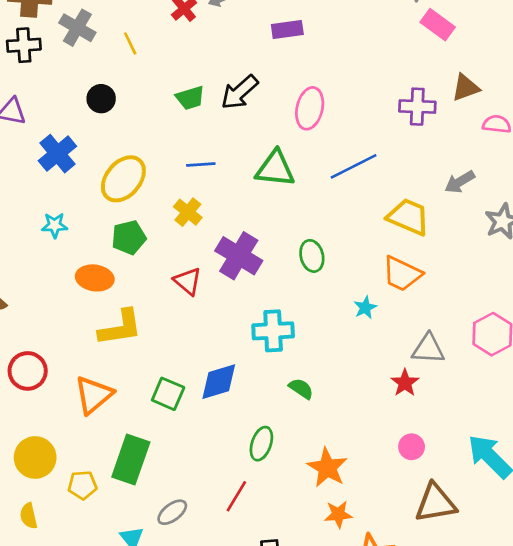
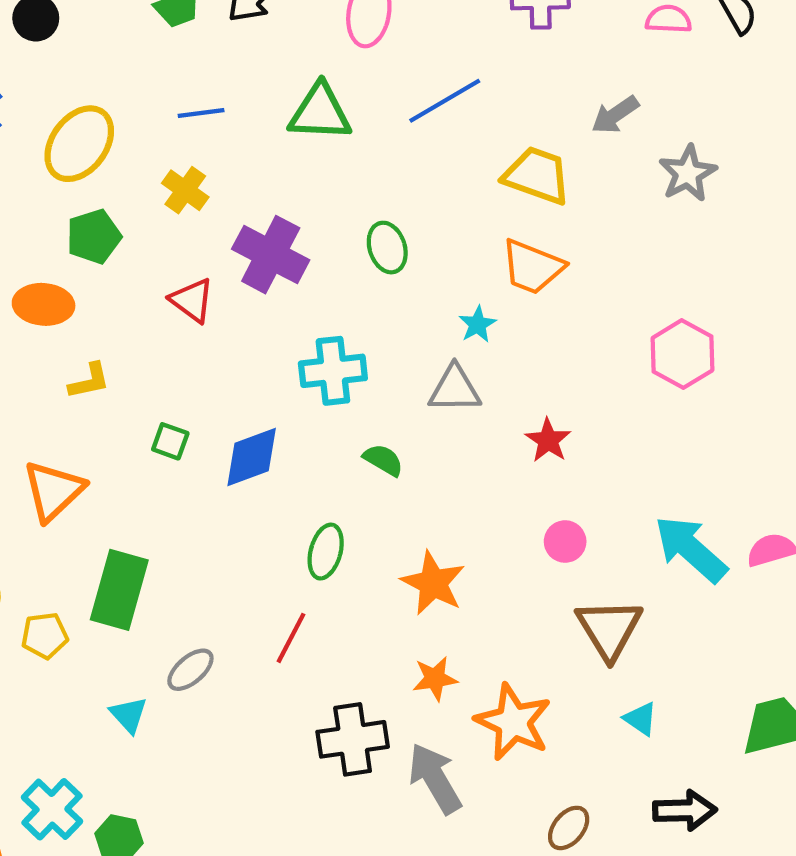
yellow L-shape: (120, 328) -> (89, 381), size x0.6
gray triangle: (428, 349) -> (455, 389), moved
green square: (168, 394) -> (170, 441), moved, size x0.7
brown triangle: (436, 503) -> (609, 629), turned -48
orange star: (338, 514) -> (435, 679), moved

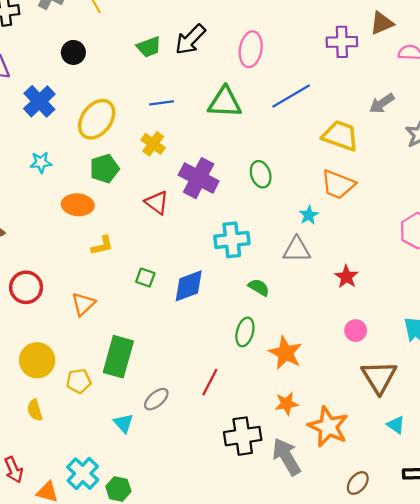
orange triangle: (53, 491) -> (83, 304), size x0.7
green ellipse: (326, 552) -> (245, 332), moved

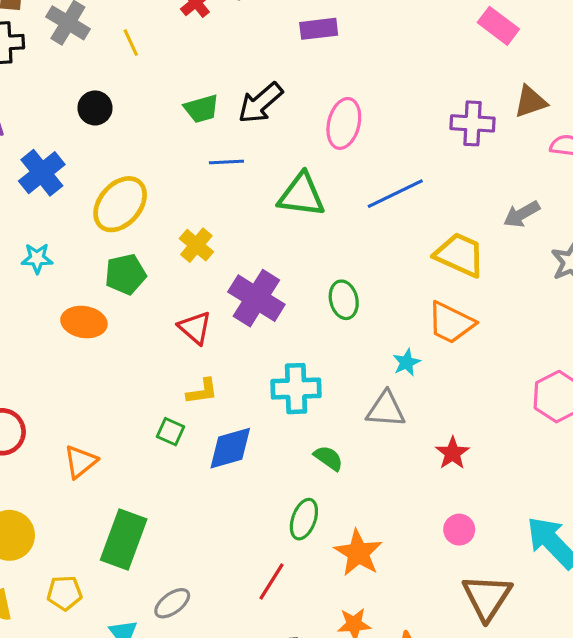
blue line: (161, 103) -> (226, 162), moved
yellow L-shape: (102, 246) -> (202, 391), moved
yellow pentagon: (79, 381) -> (65, 593), moved
red line: (210, 382) -> (271, 581), moved

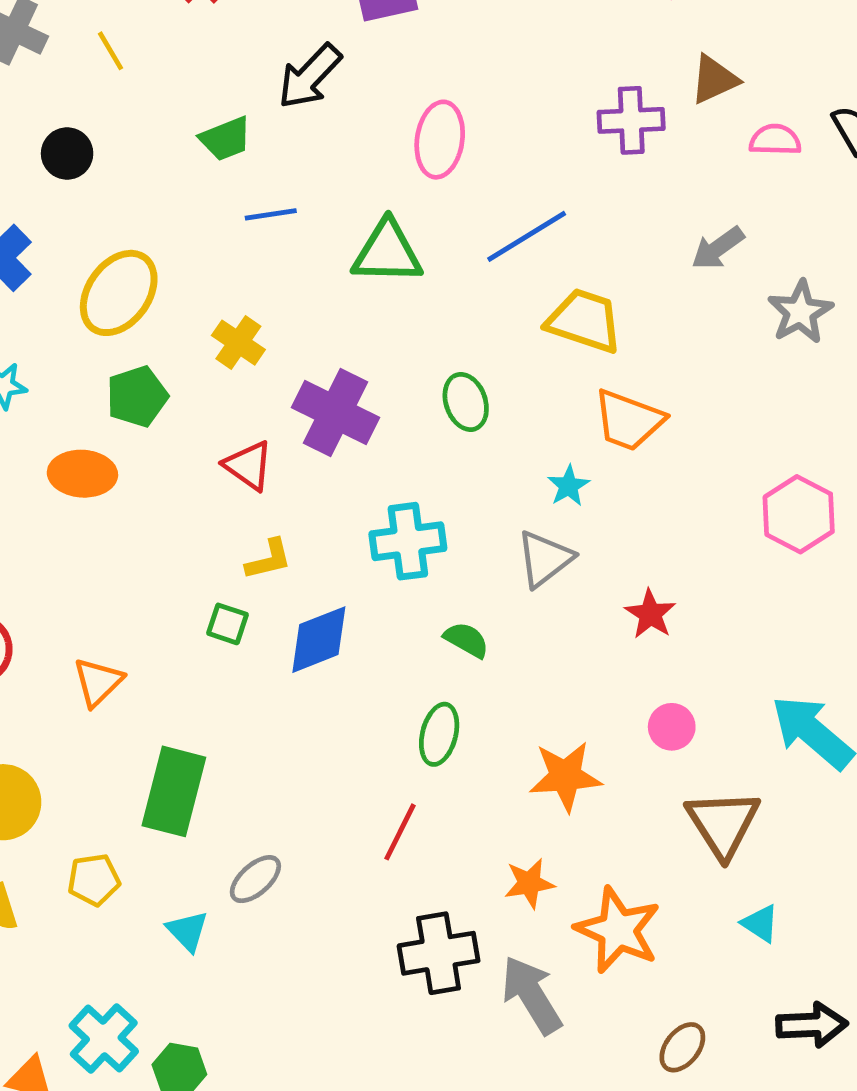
black arrow: (260, 103) -> (310, 76), moved
yellow trapezoid: (460, 255) -> (584, 321), moved
gray triangle: (386, 409) -> (545, 559), turned -36
orange star: (358, 553) -> (565, 776), moved, turned -30

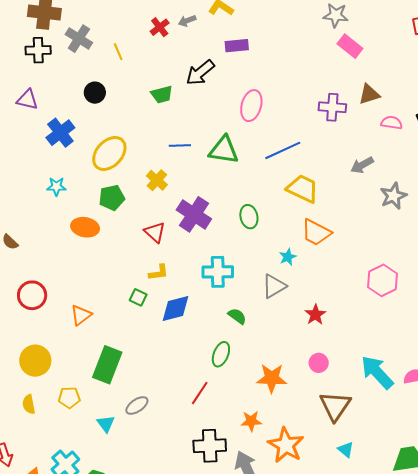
blue line: (271, 214) -> (180, 146), moved

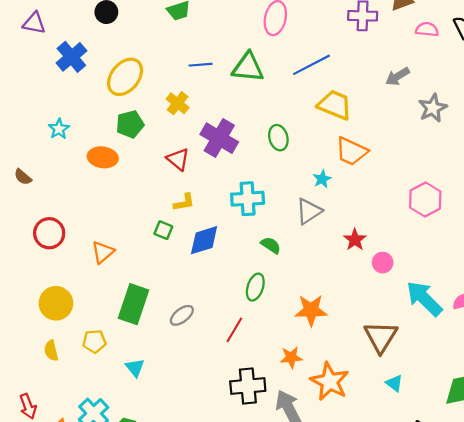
cyan star: (56, 186) -> (59, 129), moved, turned -30
pink circle: (319, 363) -> (383, 263), moved
gray ellipse: (137, 405) -> (182, 315), moved

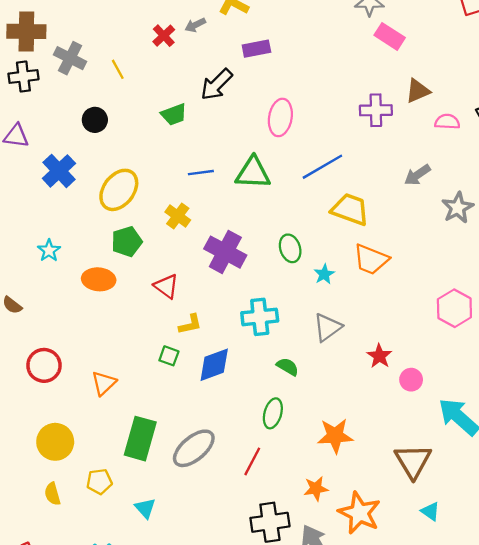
red triangle: (178, 159) -> (166, 286), moved
cyan star: (322, 179) -> (324, 274), moved
gray ellipse: (182, 315) -> (194, 448), size x1.6

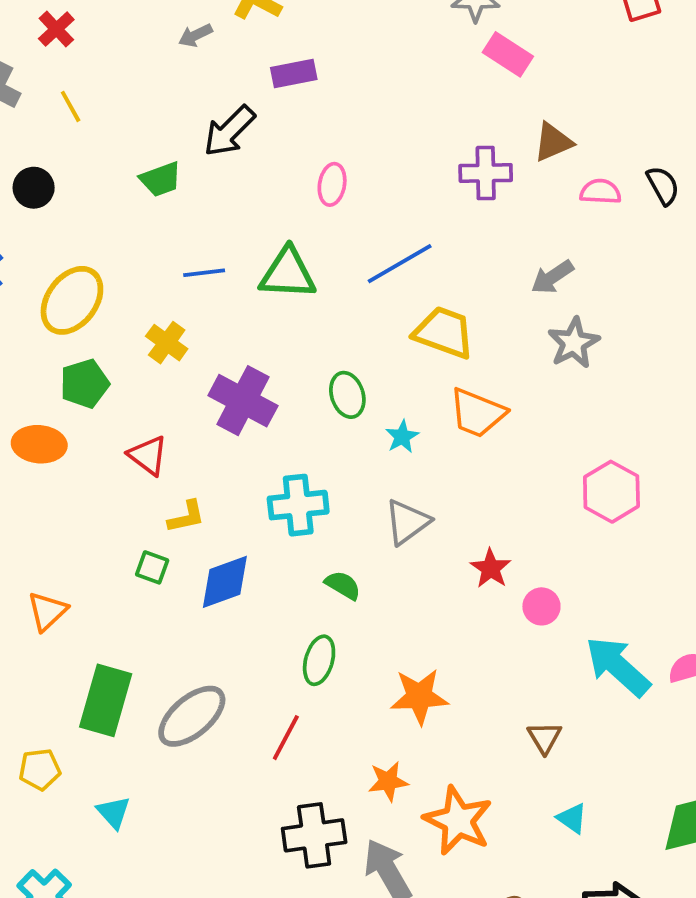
red cross: (164, 36) -> (56, 29), moved
pink ellipse: (280, 117) -> (332, 184), size x0.7
gray star: (458, 208) -> (574, 343), moved
brown triangle: (413, 461) -> (544, 738), size x0.6

